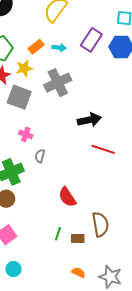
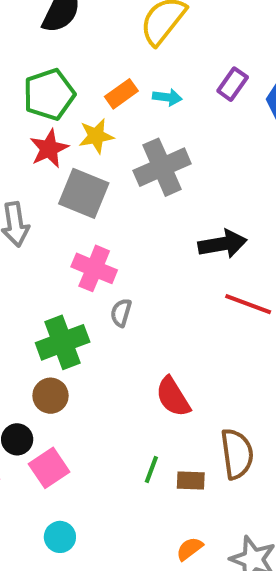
purple rectangle: (91, 40) -> (233, 84), size x0.7
pink cross: (26, 134) -> (94, 268), size x1.5
orange semicircle: (78, 273) -> (190, 549), turned -64

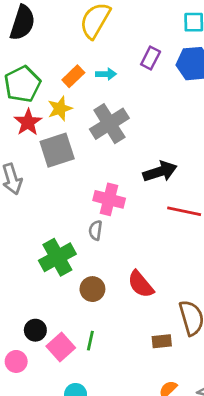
gray square: (84, 193) -> (57, 150), turned -32
pink cross: (94, 268) -> (109, 199), moved
brown circle: (51, 396) -> (92, 289), moved
green line: (151, 470) -> (90, 341), moved

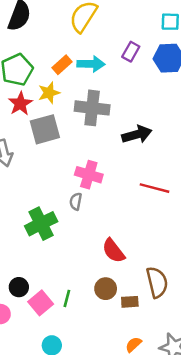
cyan arrow: (106, 74) -> (91, 64), size x1.5
gray cross: (109, 124) -> (92, 108), turned 36
black arrow: (160, 172) -> (137, 134), moved
brown circle: (92, 289) -> (106, 289), moved

